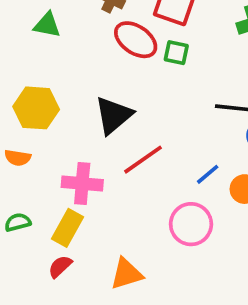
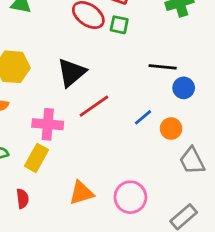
pink circle: (191, 224) -> (130, 197), moved
red semicircle: (60, 267) -> (23, 199), moved, turned 126

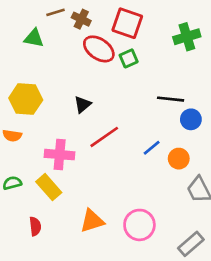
green square: (119, 25) -> (129, 58), turned -36
black triangle: (72, 72) -> (83, 104), size x0.6
yellow rectangle: (37, 158) -> (49, 187), turned -70

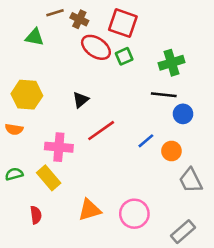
green cross: (187, 37) -> (171, 63), moved

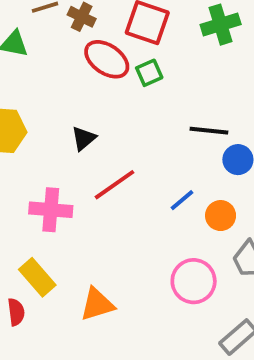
green cross: (171, 63) -> (221, 25), moved
yellow rectangle: (49, 178) -> (37, 277), moved
pink circle: (134, 214) -> (194, 281), moved

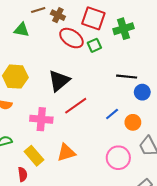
green cross: (221, 25) -> (124, 29), moved
black triangle: (84, 138) -> (59, 81), size x1.6
orange triangle: (97, 304) -> (66, 153), moved

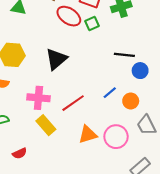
red line: (76, 106) -> (73, 103), moved
orange triangle: (66, 153) -> (88, 135), moved
yellow rectangle: (34, 156) -> (46, 125), moved
red semicircle: (23, 174) -> (20, 153), turned 72

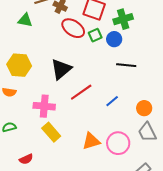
blue circle: (140, 71) -> (114, 39), moved
orange circle: (131, 101) -> (144, 108), moved
red line: (73, 103) -> (81, 92), moved

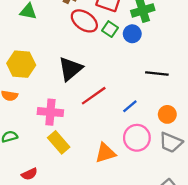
green square: (95, 35) -> (110, 29), turned -32
black line: (126, 65) -> (157, 73), moved
gray trapezoid: (147, 132) -> (171, 142), turned -40
pink circle: (118, 143) -> (137, 138), moved

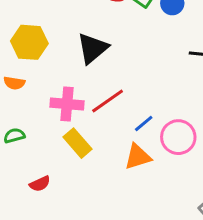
red line: (94, 96) -> (108, 101), moved
blue line: (130, 106) -> (144, 124), moved

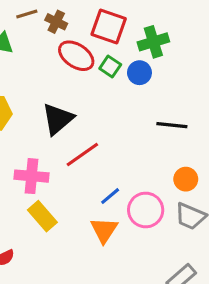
red line: (108, 101) -> (82, 154), moved
orange triangle: (138, 157) -> (104, 230), turned -40

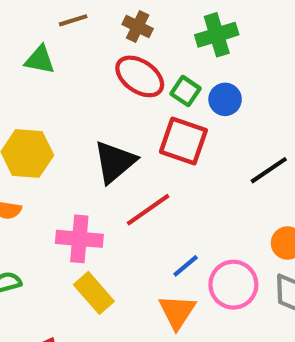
brown cross: (56, 22) -> (138, 27), moved
red square: (109, 26) -> (183, 141), moved
green cross: (153, 42) -> (217, 35), moved
black line: (172, 125) -> (269, 170), turned -40

